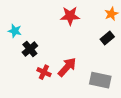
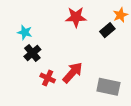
cyan star: (15, 31) -> (25, 32), moved
black rectangle: (107, 38) -> (107, 30), moved

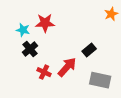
red star: (76, 17) -> (45, 23), moved
black rectangle: (107, 30) -> (89, 50), moved

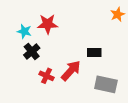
black rectangle: (89, 50) -> (94, 53), turned 40

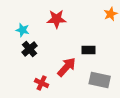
red star: (48, 24) -> (57, 19), moved
red cross: (47, 76) -> (42, 83), moved

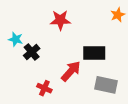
cyan star: (23, 30) -> (16, 39), moved
black rectangle: (89, 50) -> (94, 53), size x1.5

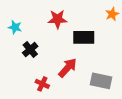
cyan star: (16, 39) -> (15, 27), moved
black rectangle: (94, 53) -> (84, 37), moved

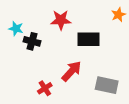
black cross: (30, 50) -> (32, 41), moved, turned -35
red cross: (42, 84) -> (45, 88), turned 32

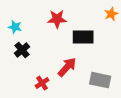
black cross: (32, 41) -> (22, 50), moved, turned 35

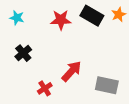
cyan star: (15, 27) -> (17, 18), moved
black rectangle: (83, 37) -> (92, 16), moved, turned 30

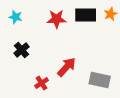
black rectangle: (92, 16) -> (86, 15), turned -30

